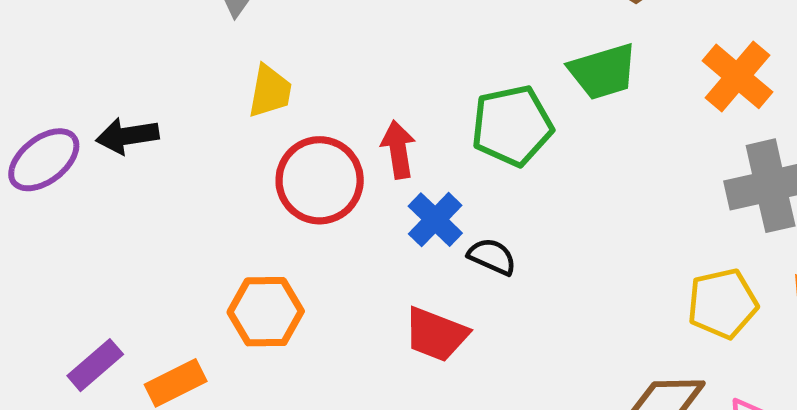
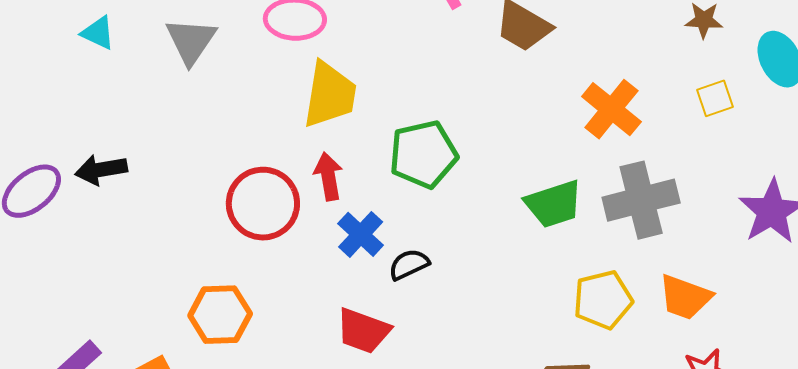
green trapezoid: (603, 72) -> (554, 204), moved
yellow trapezoid: (270, 91) -> (330, 95), moved, size x1.5
black semicircle: (492, 257) -> (409, 264), turned -48

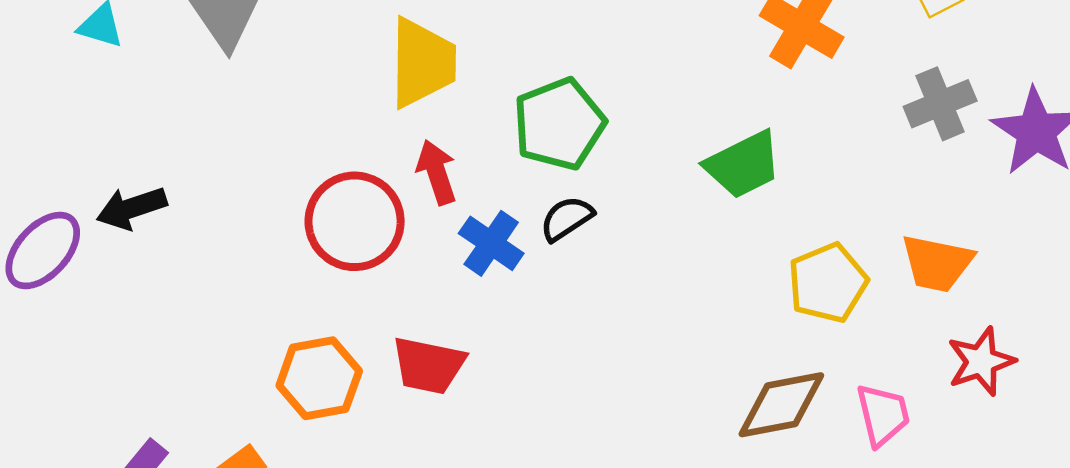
gray cross: (641, 200) -> (940, 104), moved, size x0.7
black semicircle: (409, 264) -> (567, 218), moved
red trapezoid: (363, 331) -> (429, 365), moved

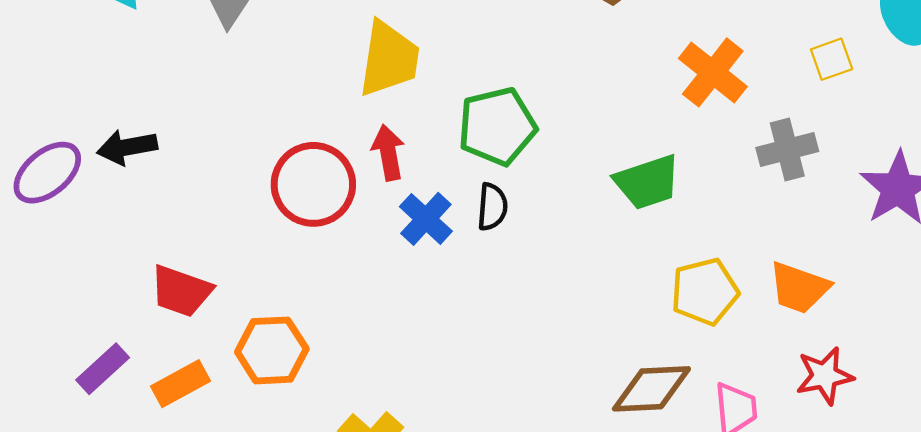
gray cross: (940, 104) -> (787, 149), moved
black semicircle: (567, 218) -> (492, 207), turned 120
red trapezoid: (429, 365) -> (181, 291), moved
orange hexagon: (319, 378) -> (272, 350), moved

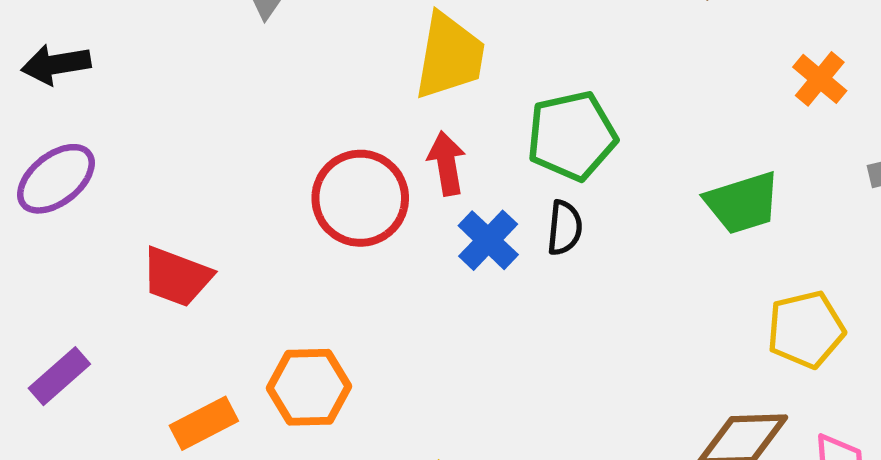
orange cross: (713, 72) -> (820, 79), size x0.7
black arrow: (127, 147) -> (56, 64), moved
red trapezoid: (181, 291) -> (177, 277), moved
purple rectangle: (103, 369) -> (59, 376), moved

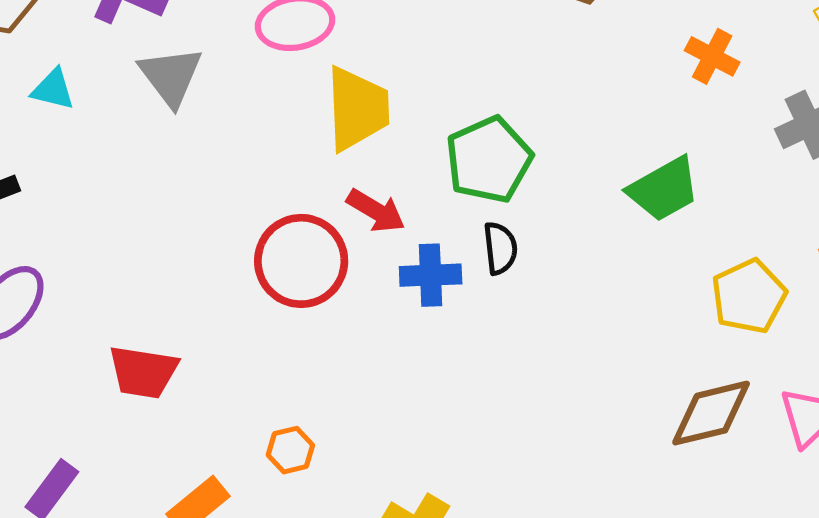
red arrow: (447, 163) -> (376, 211), turned 142
blue cross: (488, 240) -> (431, 275), turned -34
orange hexagon: (309, 387) -> (290, 450), size x0.6

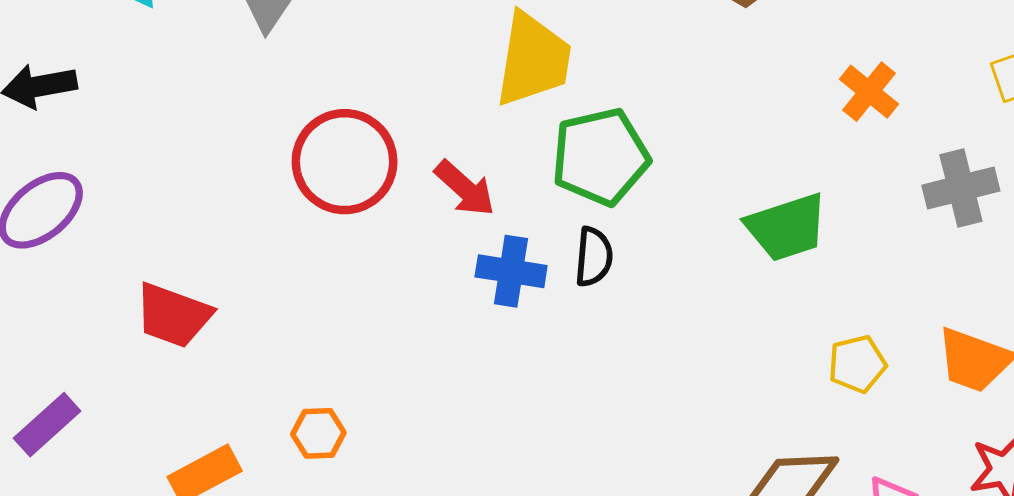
yellow trapezoid: (357, 109) -> (533, 59), moved
red circle: (301, 261) -> (345, 162), moved
yellow pentagon: (749, 296) -> (857, 364), size x0.7

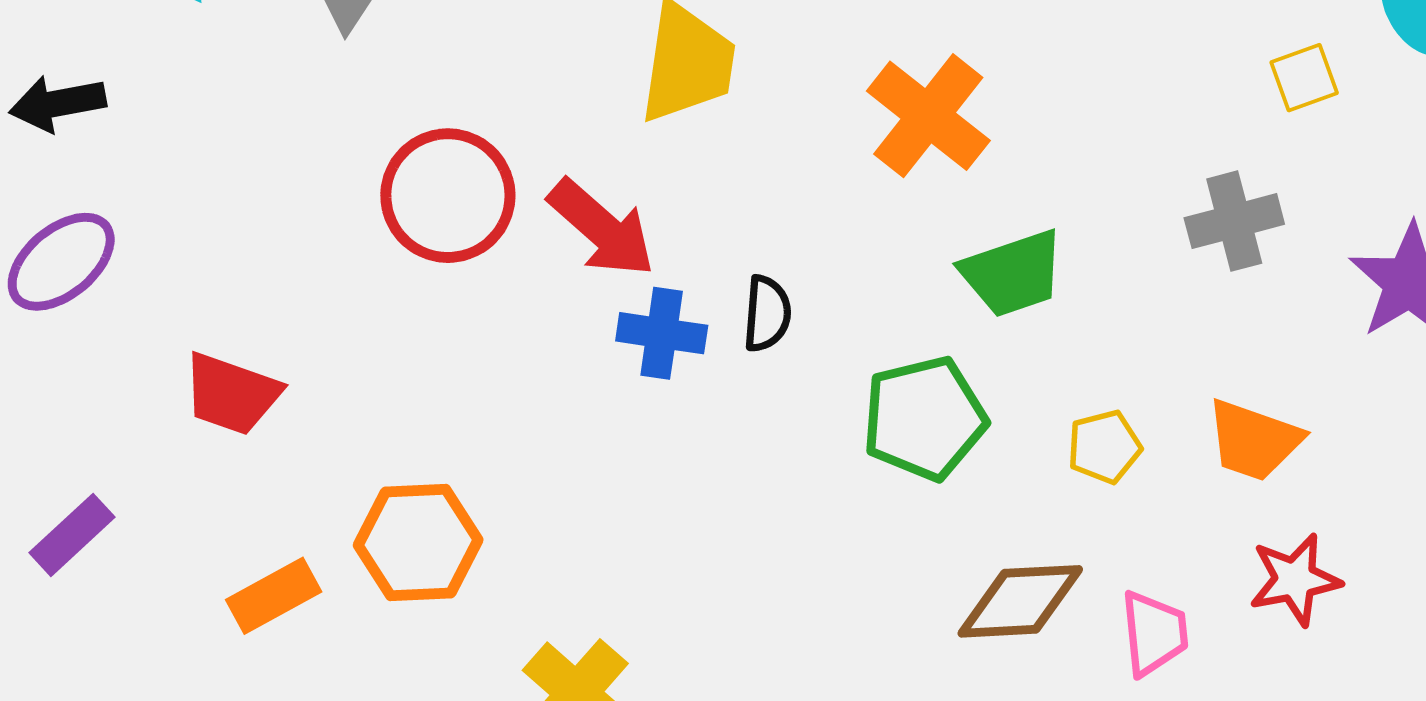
orange cross: (869, 92) -> (928, 116), moved, size x1.6
green pentagon: (600, 157) -> (924, 418), moved
red arrow: (465, 188) -> (602, 228), size x1.4
orange hexagon: (318, 433) -> (418, 543), size x1.8

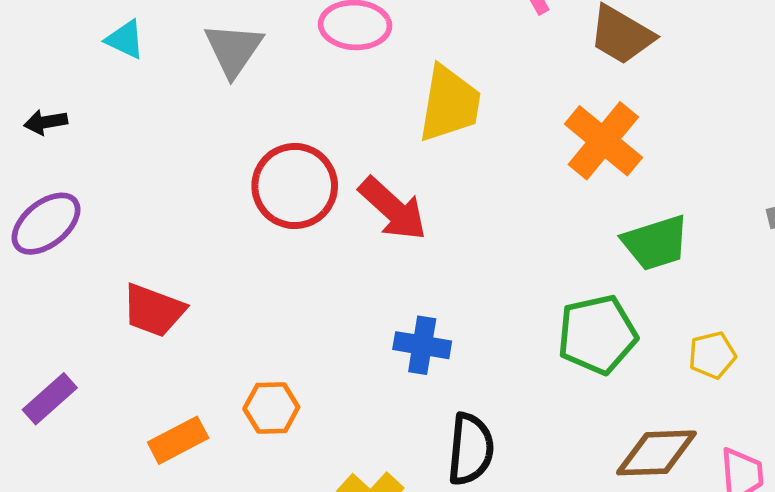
black arrow: (58, 103) -> (46, 122), size x0.7
black semicircle: (767, 314) -> (471, 449), moved, size x1.5
blue cross: (662, 333) -> (422, 345), moved
orange hexagon: (418, 543) -> (271, 408), size x0.7

